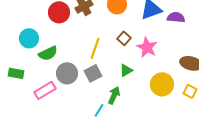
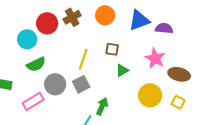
cyan circle: (29, 38) -> (27, 39), moved
brown square: (124, 38) -> (112, 49), turned -32
pink star: (147, 47) -> (155, 58), moved
green triangle: (126, 70) -> (122, 70), moved

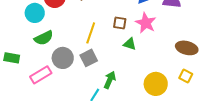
pink star: (155, 58) -> (146, 23), moved
green triangle: (122, 70) -> (130, 44), turned 48
yellow circle: (150, 95) -> (156, 84), moved

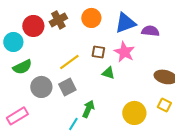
yellow line: (91, 33) -> (69, 62), turned 35
pink rectangle: (41, 75) -> (17, 116), moved

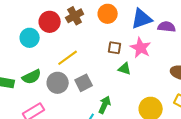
yellow line: (69, 62) -> (68, 58), moved
green semicircle: (22, 67) -> (32, 77), moved

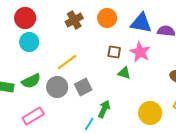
blue triangle: (142, 19) -> (141, 23), turned 30
red circle: (50, 22) -> (25, 18), moved

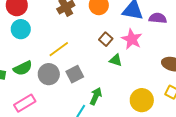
brown square: (114, 52) -> (106, 39), turned 32

